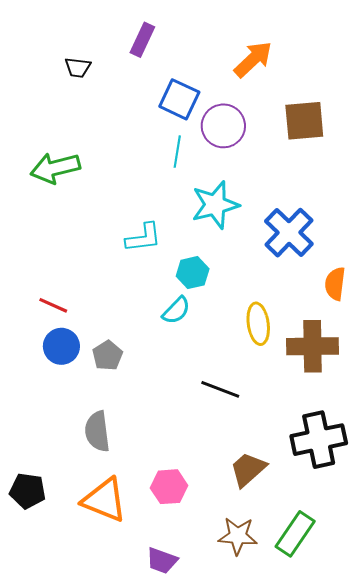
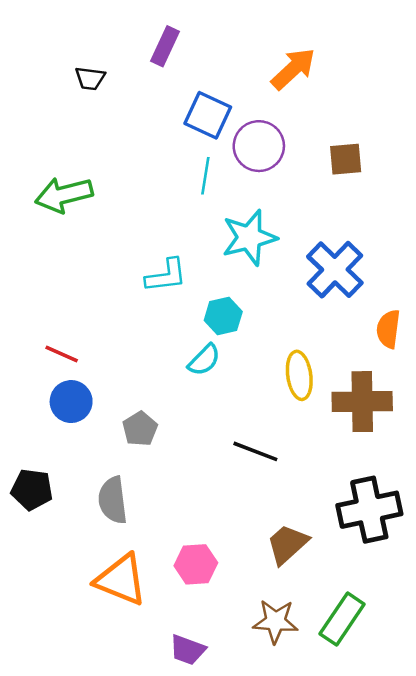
brown square: (304, 121) -> (346, 159), moved, size x0.7
gray pentagon: (108, 356) -> (140, 429), moved
black pentagon: (28, 491) -> (32, 489), moved

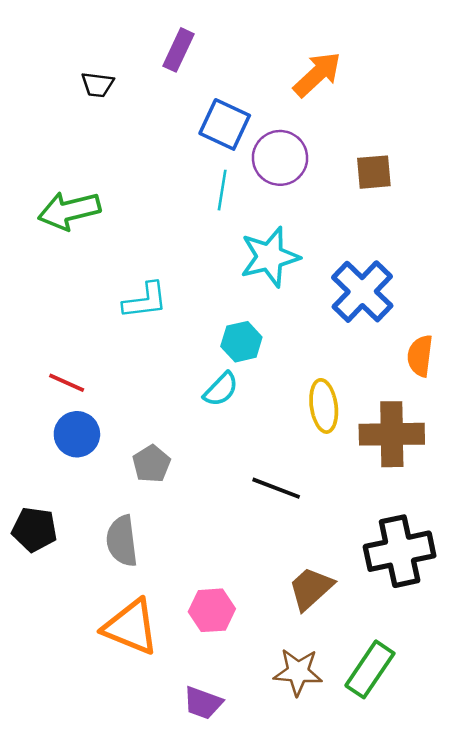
cyan L-shape: (166, 276) -> (145, 301), moved

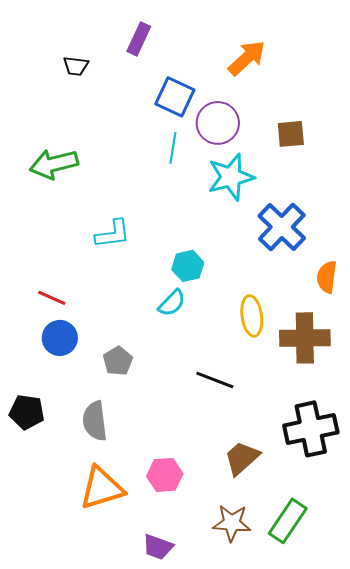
cyan star: (270, 257) -> (231, 177), moved
orange triangle: (131, 627) -> (102, 488), turned -39

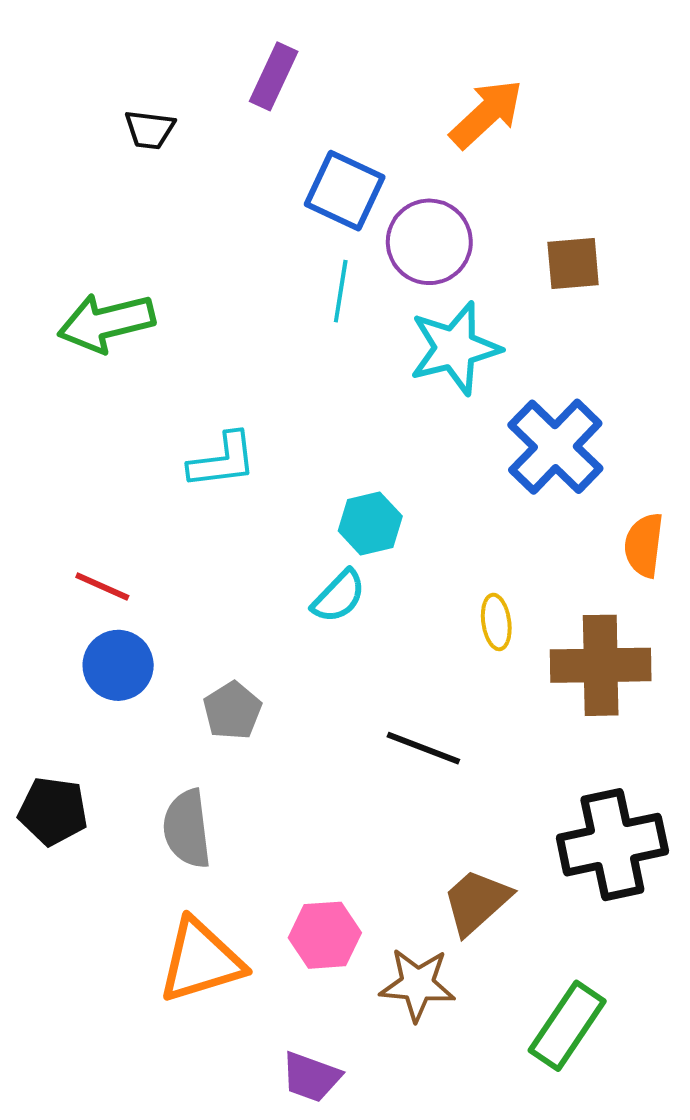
yellow ellipse: (252, 316) -> (496, 622), size x0.7
brown star: (232, 523) -> (417, 984), moved

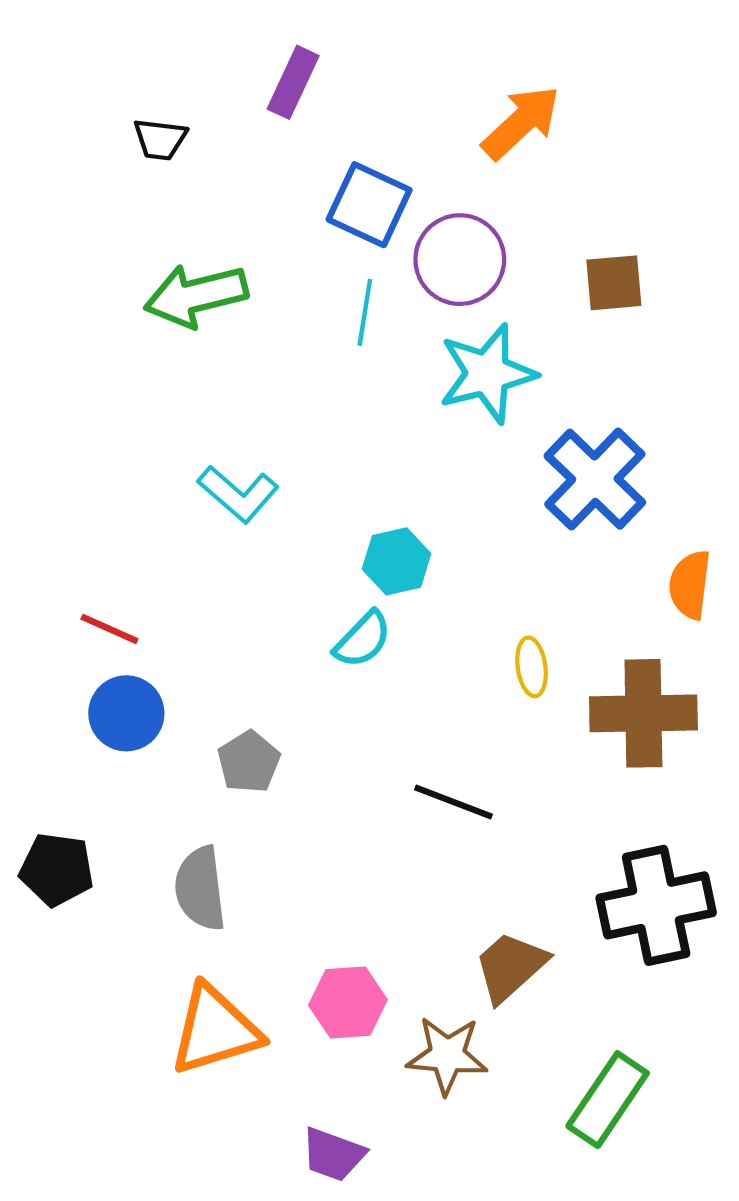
green arrow: (106, 323) -> (196, 295), moved
cyan L-shape: (222, 460) -> (238, 494), turned 48

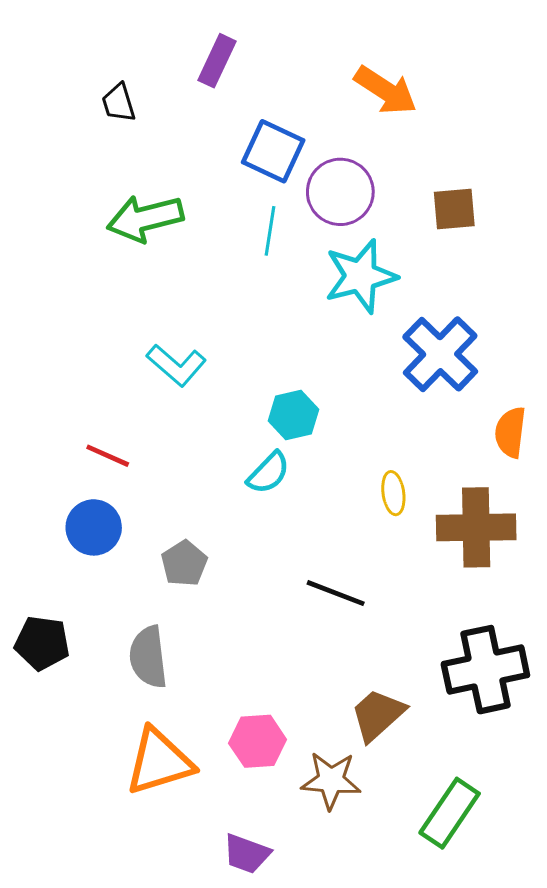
orange arrow: (521, 122) -> (386, 90), turned 76
black trapezoid: (160, 139) -> (119, 103), turned 66
red line: (109, 629) -> (108, 456), moved

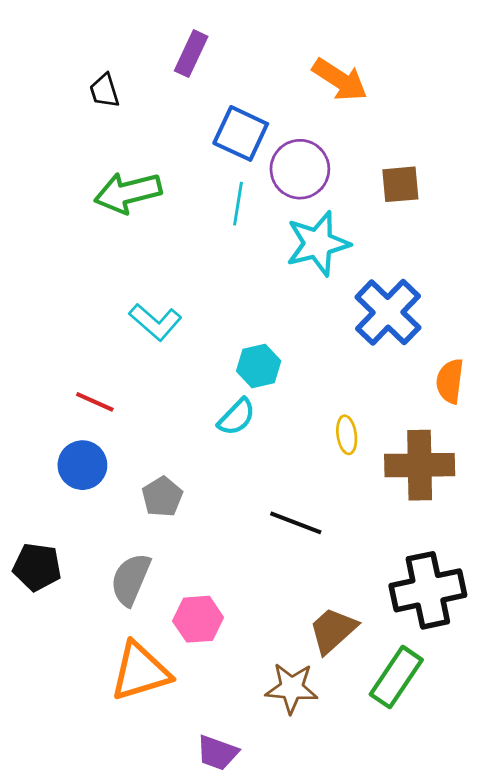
gray semicircle: (148, 657) -> (131, 579), turned 30
pink hexagon: (258, 741) -> (198, 619), moved
green rectangle: (450, 813) -> (396, 677), moved

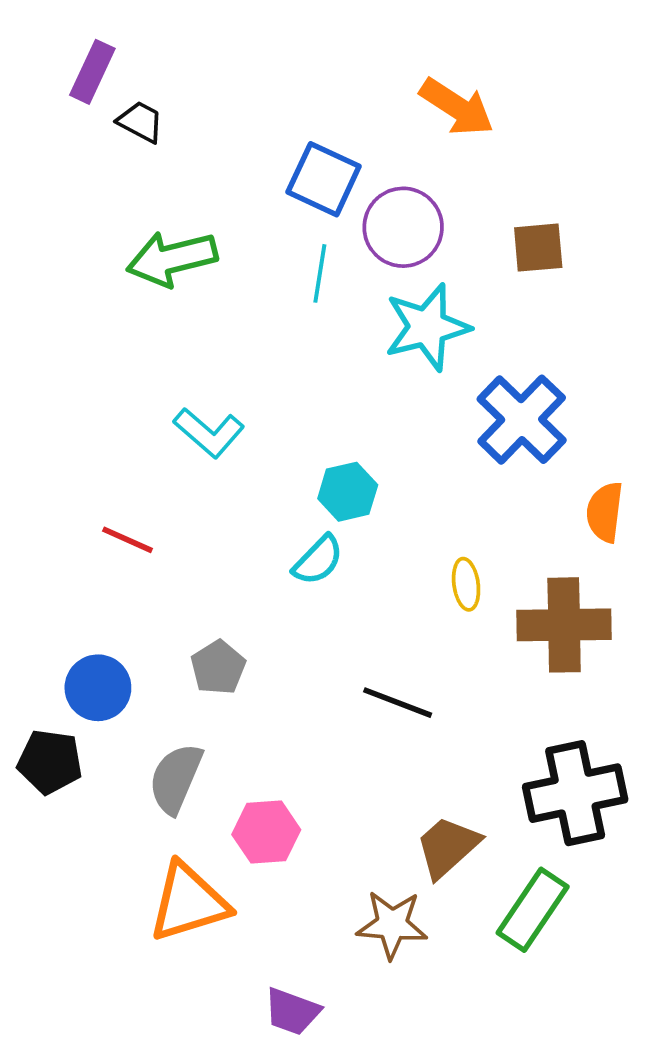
purple rectangle: (191, 54) -> (92, 72), moved
black trapezoid: (104, 91) -> (141, 122), turned 135
blue circle: (82, 465) -> (98, 688), moved

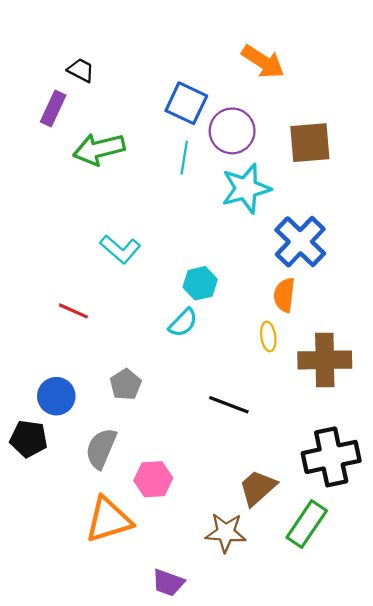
purple rectangle: (92, 72) -> (53, 109), moved
brown square: (538, 248) -> (310, 143), size x1.4
orange semicircle: (605, 512) -> (284, 295), moved

